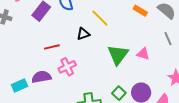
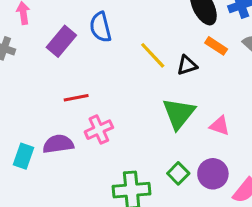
black triangle: (83, 34) -> (187, 65), moved
pink triangle: (143, 54) -> (220, 126), moved
cyan rectangle: (20, 85) -> (23, 156), turned -49

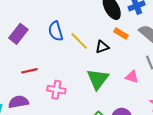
blue semicircle: (100, 27) -> (56, 31), moved
pink triangle: (220, 126) -> (132, 77), moved
pink cross: (99, 130) -> (56, 90), moved, turned 36

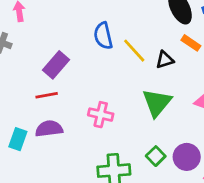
purple rectangle: (18, 34) -> (56, 65), moved
red line: (29, 71) -> (47, 95), moved

